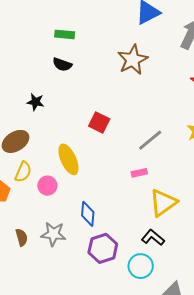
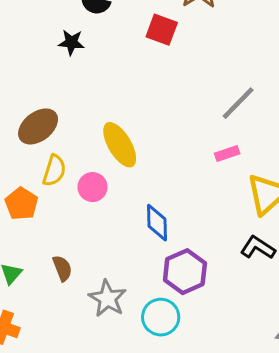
black star: (35, 102) -> (71, 42), moved
red square: (99, 122) -> (162, 30), moved
gray star: (53, 234) -> (107, 298), moved, turned 30
cyan circle: (141, 266) -> (161, 317), moved

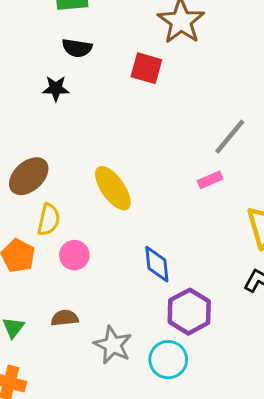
pink rectangle: (227, 154) -> (210, 180), moved
pink circle: (93, 187) -> (74, 255), moved
brown semicircle: (62, 268) -> (65, 318), turned -70

